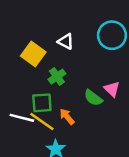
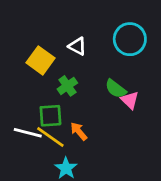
green semicircle: (93, 98) -> (116, 89), moved

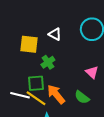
yellow square: (40, 60) -> (29, 44), turned -30
green semicircle: (116, 89) -> (82, 97), moved
orange arrow: (79, 131) -> (56, 94), size x1.5

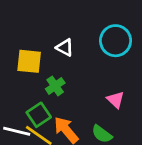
green square: (36, 83) -> (39, 115), turned -30

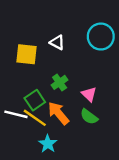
green cross: (55, 86) -> (60, 82), moved
pink triangle: (116, 100) -> (89, 94), moved

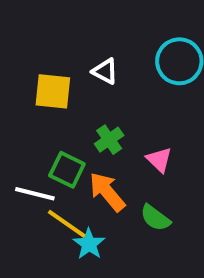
green square: (35, 100) -> (67, 170), turned -30
green semicircle: (89, 117) -> (155, 218), moved
yellow line: (35, 118) -> (67, 224), moved

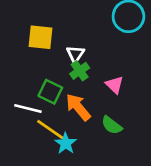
white triangle: (105, 71) -> (75, 54), moved, turned 36

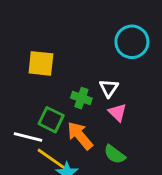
white triangle: (75, 54) -> (109, 88), moved
green cross: (80, 71) -> (81, 98), turned -36

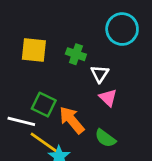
green cross: (81, 98) -> (76, 54), moved

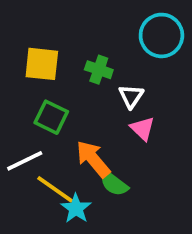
green square: (44, 105) -> (51, 117), moved
white line: (21, 121) -> (25, 161), turned -40
green semicircle: (105, 138) -> (114, 184), moved

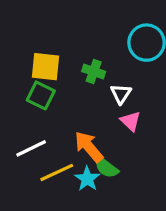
green square: (51, 117) -> (41, 95), moved
yellow line: (55, 189) -> (57, 172), turned -60
cyan star: (76, 208) -> (87, 179), moved

